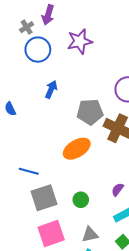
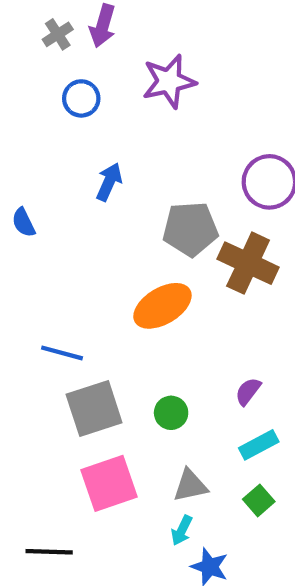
gray cross: (27, 27) -> (58, 34), moved
blue circle: (38, 50) -> (81, 98), size x0.7

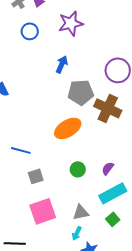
blue arrow: (109, 182) -> (62, 64), moved
gray square: (94, 409) -> (36, 176), size x0.6
green circle: (171, 413) -> (78, 169), moved
cyan rectangle: (259, 445) -> (113, 193), size x1.5

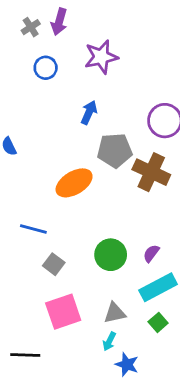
orange ellipse: (68, 128) -> (74, 183), moved
green circle: (78, 169) -> (111, 255), size x1.5
gray square: (36, 176) -> (54, 264), turned -35

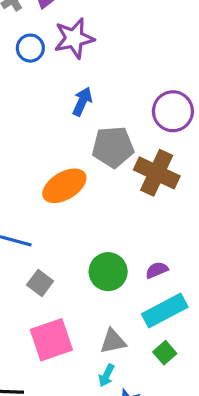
purple star: (101, 57) -> (74, 38), moved
purple semicircle: (151, 253) -> (157, 270), turned 30

